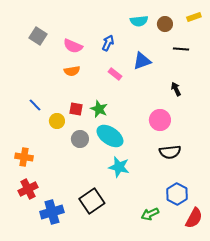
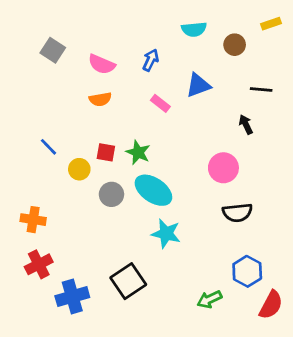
brown circle: (165, 24) -> (235, 45), moved
black line: (181, 49) -> (261, 89), moved

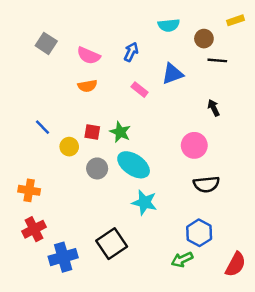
black line: (261, 89) -> (217, 60), moved
blue hexagon: (247, 271) -> (199, 233), moved

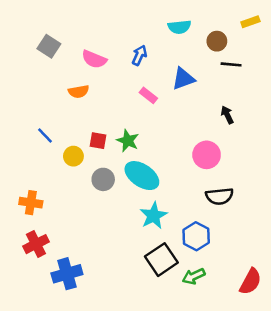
orange semicircle: (87, 86) -> (79, 92), moved
cyan star: (144, 202) -> (154, 216), turned 30
blue hexagon: (199, 233) -> (196, 236), moved
black square: (112, 244) -> (161, 260), moved

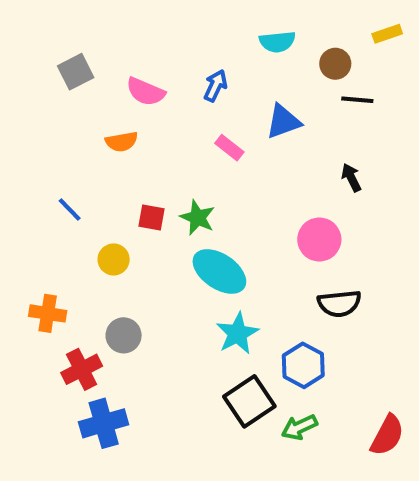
gray square: (49, 46) -> (76, 72), turned 30
yellow circle: (73, 156) -> (114, 259), moved
gray circle: (103, 179) -> (124, 335), moved
red cross: (36, 244) -> (82, 369), moved

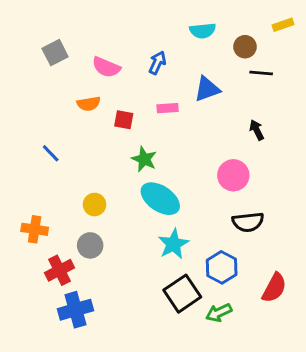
pink rectangle: (229, 148) -> (168, 108), turned -42
red square: (152, 218) -> (124, 120), moved
yellow circle: (114, 259) -> (95, 204), moved
red semicircle: (387, 435) -> (274, 288), moved

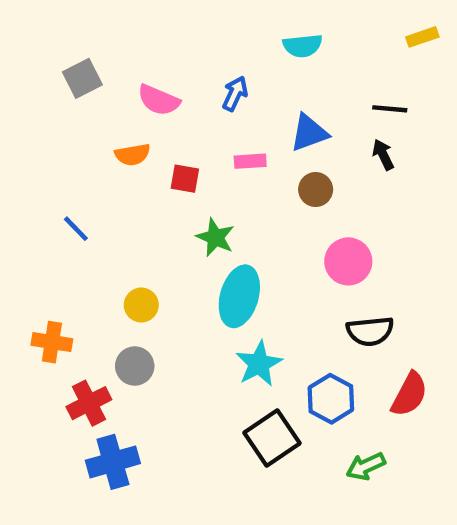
brown circle: (245, 47) -> (316, 189), moved
black arrow: (257, 130) -> (383, 155), moved
cyan ellipse: (160, 199) -> (239, 296), turned 72
red semicircle: (274, 288) -> (409, 394), moved
green arrow: (219, 313) -> (366, 466), moved

